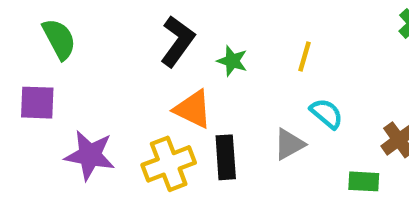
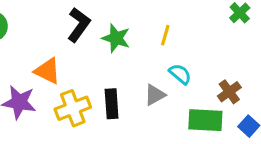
green star: (232, 61) -> (116, 38), size x1.4
orange triangle: (193, 109) -> (47, 71), moved
green rectangle: (364, 181) -> (205, 120), size x1.6

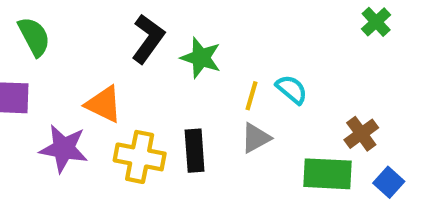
yellow line: (165, 35) -> (252, 96), moved
cyan semicircle: (180, 74) -> (292, 89), moved
yellow cross: (73, 108) -> (140, 157), turned 32

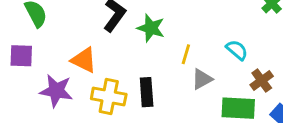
cyan semicircle: (292, 89) -> (237, 50), moved
gray triangle: (256, 138) -> (202, 79), moved

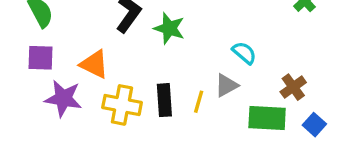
cyan semicircle: (237, 50) -> (244, 53), moved
yellow line: (186, 54) -> (199, 102), moved
purple square: (21, 56) -> (40, 58), moved

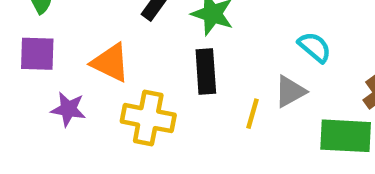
purple star: (63, 98) -> (68, 109), size x0.7
black rectangle: (164, 100) -> (206, 71), moved

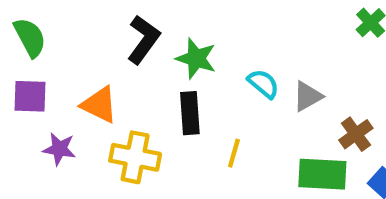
cyan semicircle: (315, 47) -> (263, 84), moved
gray triangle: (290, 91) -> (308, 96), moved

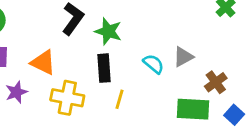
cyan semicircle: (263, 84) -> (154, 64), moved
purple star: (59, 149) -> (16, 92), turned -30
yellow line: (234, 153) -> (120, 99), moved

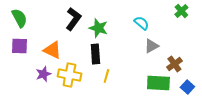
cyan semicircle: (154, 64) -> (141, 23), moved
purple star: (16, 92) -> (43, 74), moved

